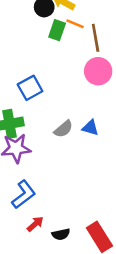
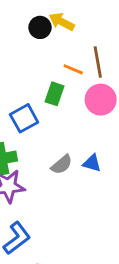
orange line: (75, 24) -> (73, 69), moved
green rectangle: (57, 30) -> (54, 94), moved

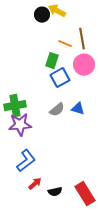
blue square: (24, 118) -> (60, 78), moved

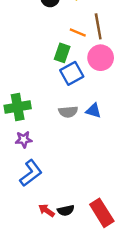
gray semicircle: (57, 110) -> (68, 112), turned 35
purple star: (20, 125) -> (24, 139), moved, size x0.6
red arrow: (35, 184) -> (46, 210), moved, turned -104

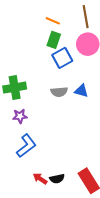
orange line: (78, 32) -> (53, 21), moved

